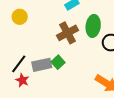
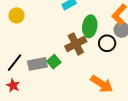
brown cross: (67, 33) -> (76, 44), moved
red star: (22, 80) -> (13, 85), moved

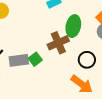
black circle: (107, 43) -> (87, 60), moved

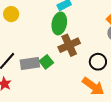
green ellipse: (73, 26) -> (59, 23), moved

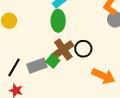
brown cross: (69, 45) -> (63, 50), moved
black circle: (98, 62) -> (83, 49), moved

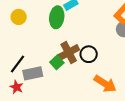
green ellipse: (58, 21) -> (57, 17), moved
gray rectangle: (37, 66) -> (33, 73), moved

